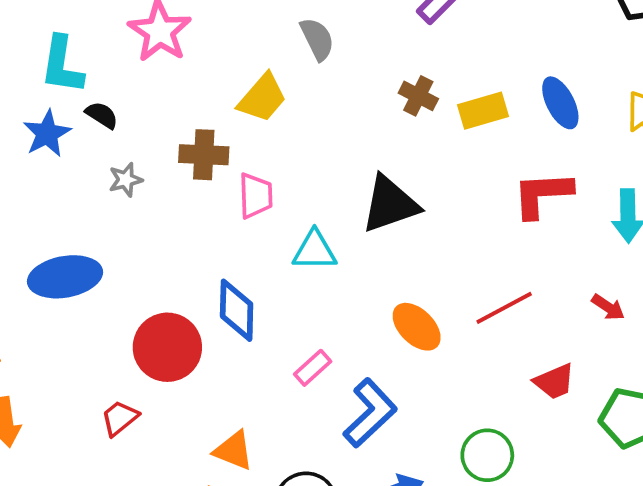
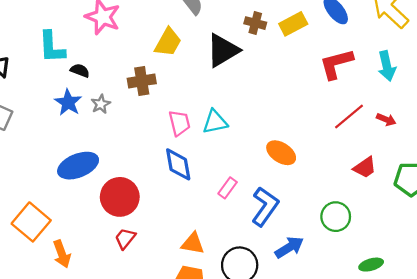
blue star: (47, 134) -> (68, 102), moved
pink trapezoid: (256, 196) -> (179, 123), moved
black triangle: (390, 204) -> (223, 50), moved
red line: (504, 308) -> (349, 116), moved
red circle: (167, 347) -> (120, 197), moved

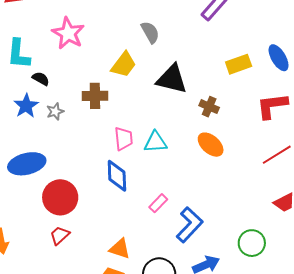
brown cross: (255, 23) -> (209, 107), moved
black triangle: (223, 50) -> (172, 79), turned 36
orange ellipse: (281, 153) -> (211, 145), moved

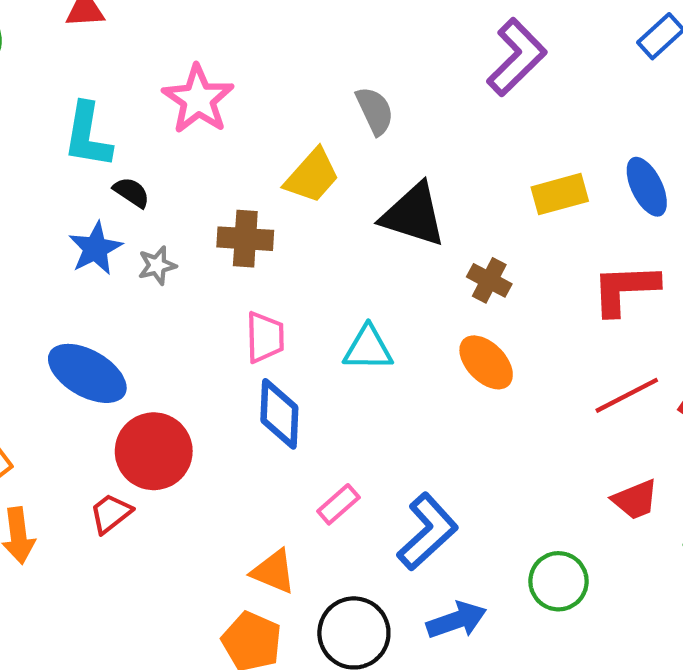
pink trapezoid: (123, 139) -> (265, 337), moved
blue ellipse: (27, 164) -> (87, 373), turned 39
pink rectangle: (158, 203) -> (338, 504), moved
red trapezoid: (60, 235) -> (111, 513), moved

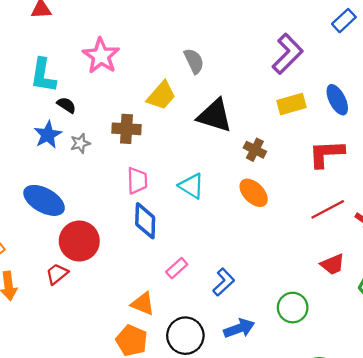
purple L-shape: (517, 57) -> (288, 54), moved
cyan triangle: (368, 348) -> (191, 186), turned 32
blue L-shape: (428, 532) -> (224, 282), size x0.7

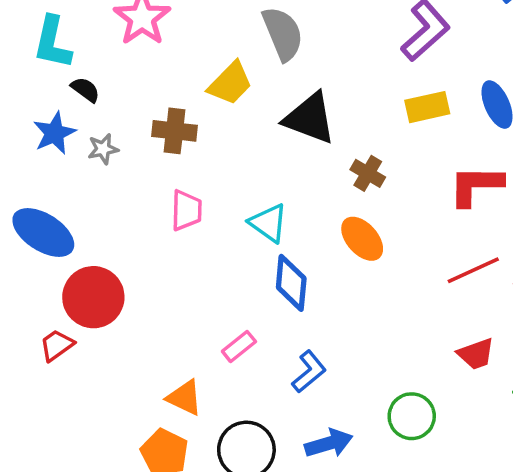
gray semicircle: (194, 61) -> (283, 34), size x1.4
blue diamond: (145, 221) -> (291, 283), moved

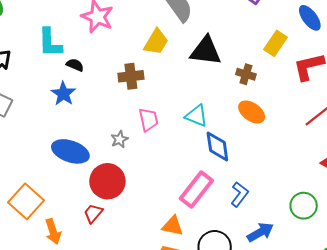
yellow rectangle: (427, 107) -> (276, 43), moved, turned -30
gray star: (103, 149) -> (119, 139), moved
pink rectangle: (239, 346) -> (196, 190), size x1.8

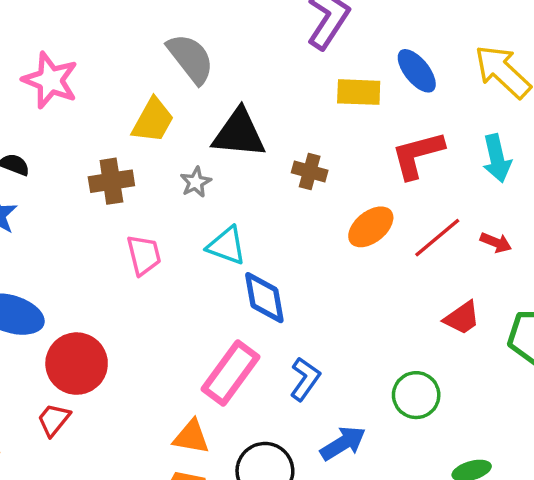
yellow rectangle: (276, 43) -> (359, 92), moved, turned 60
orange ellipse: (252, 112) -> (371, 227), moved, turned -72
gray star: (119, 139) -> (196, 182), moved

